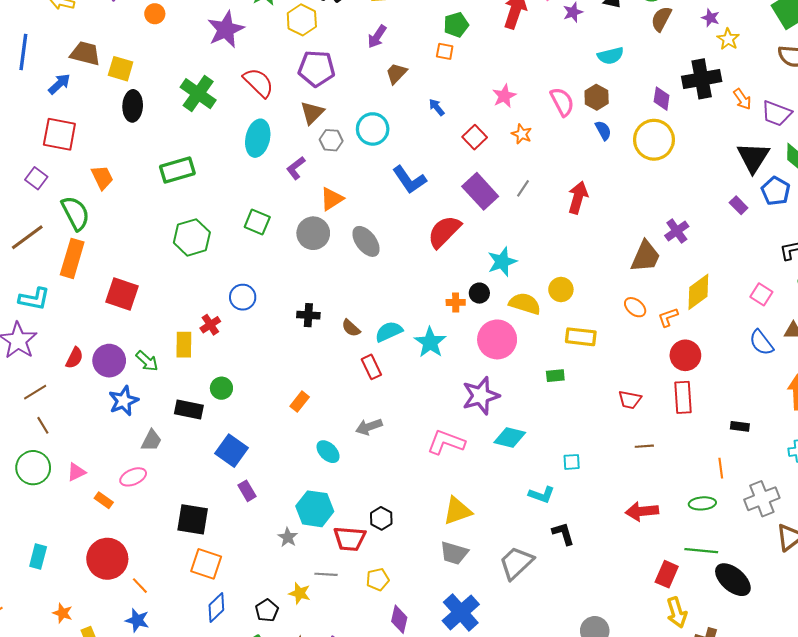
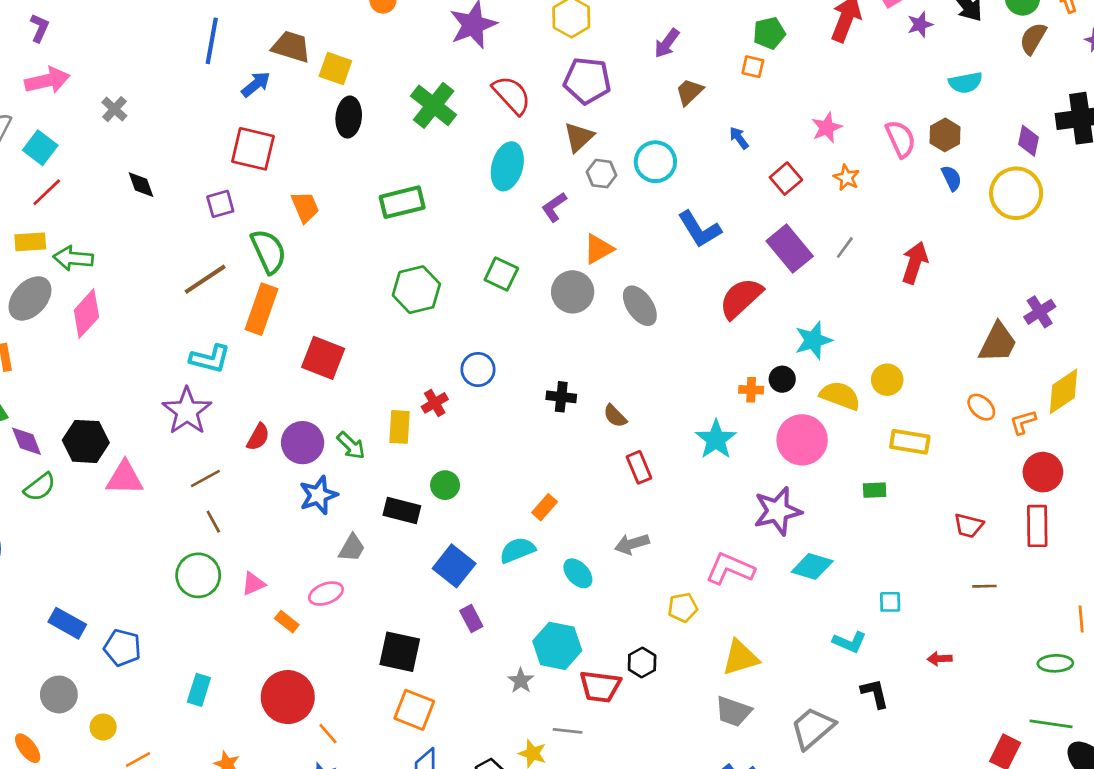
purple square: (36, 178) -> (220, 204), turned 35
cyan semicircle: (389, 332) -> (517, 550), moved
red arrow: (642, 511) -> (940, 659), moved, size x0.6
yellow pentagon: (378, 579) -> (683, 608), moved

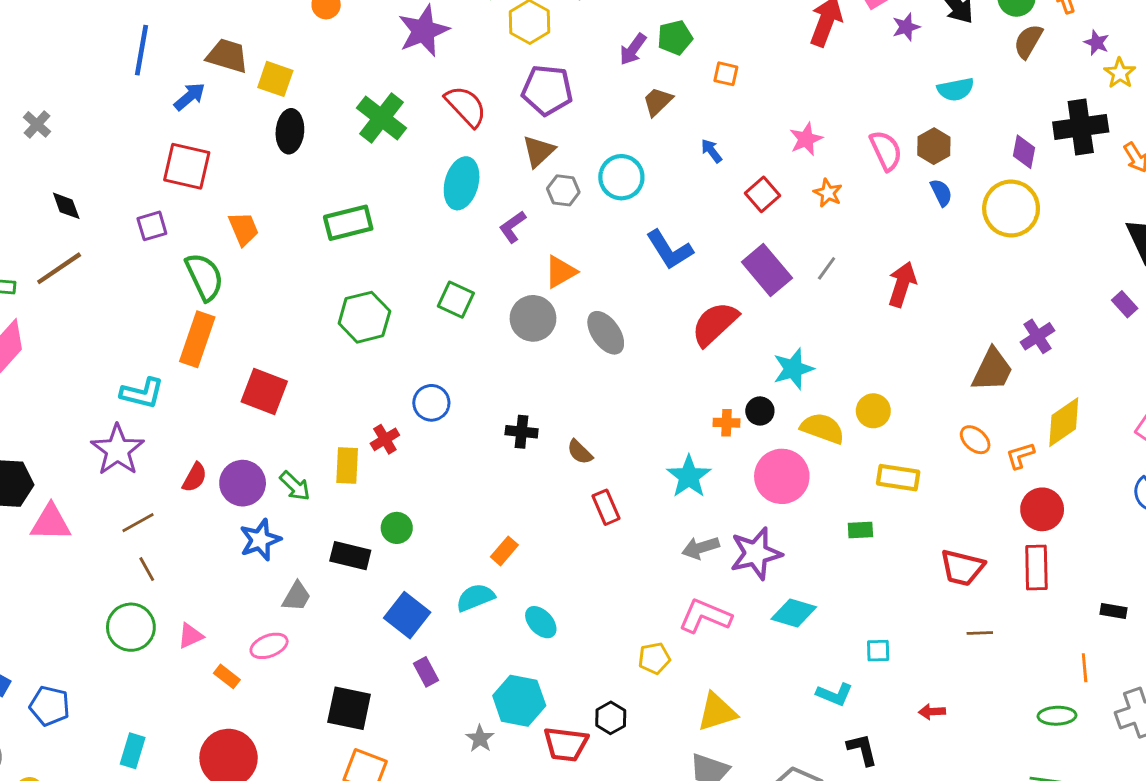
green pentagon: (769, 33) -> (675, 38), moved
brown line: (205, 279) -> (59, 268), moved
red trapezoid: (969, 526) -> (962, 568), size x1.4
gray arrow: (632, 544) -> (701, 548), moved

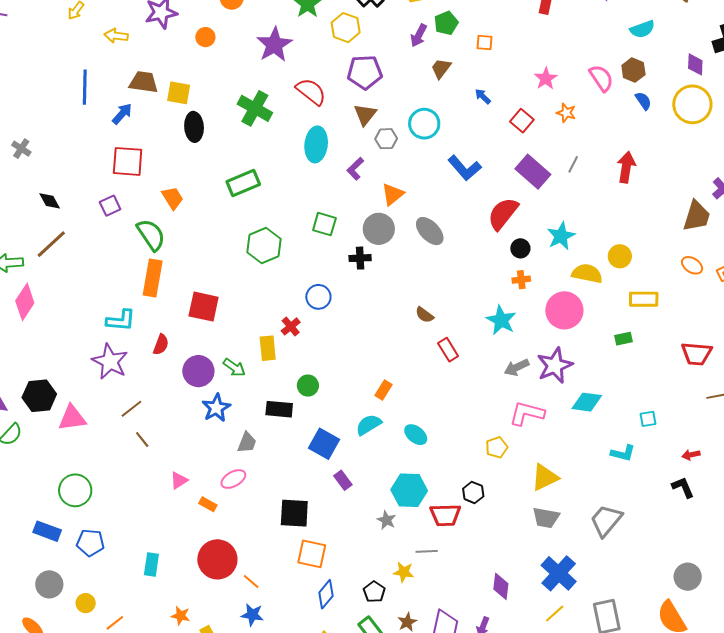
black circle: (760, 411) -> (520, 248), moved
black cross: (522, 432) -> (360, 258), moved
red semicircle: (195, 477) -> (161, 345), moved
green circle: (131, 627) -> (75, 490), moved
black L-shape: (862, 750) -> (683, 487), moved

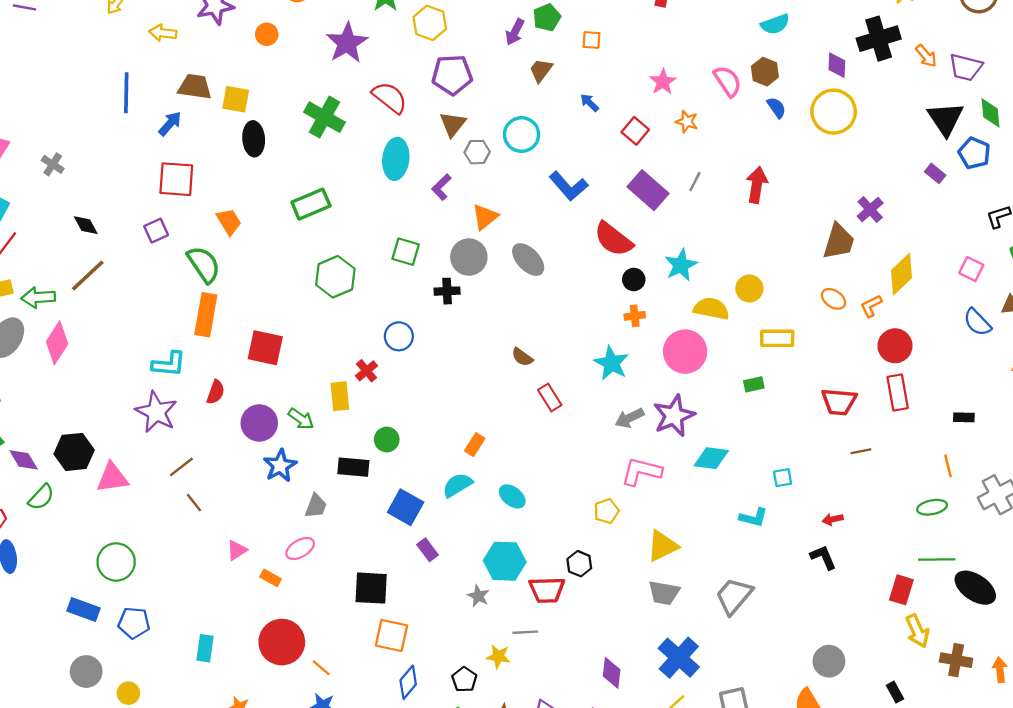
red semicircle: (503, 214) -> (613, 239), turned -90

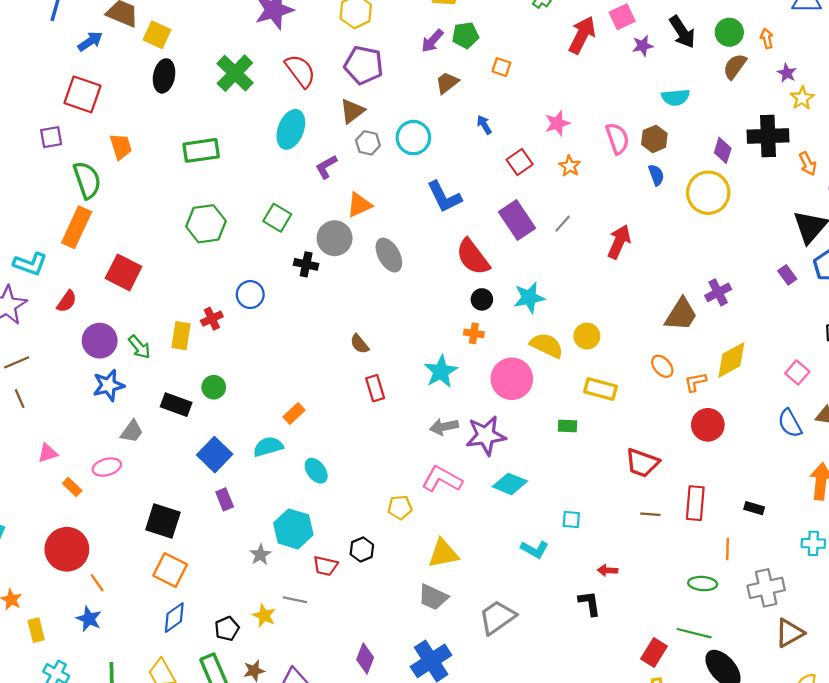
red rectangle: (898, 392) -> (695, 503), moved
red trapezoid: (547, 590) -> (325, 566), size x0.7

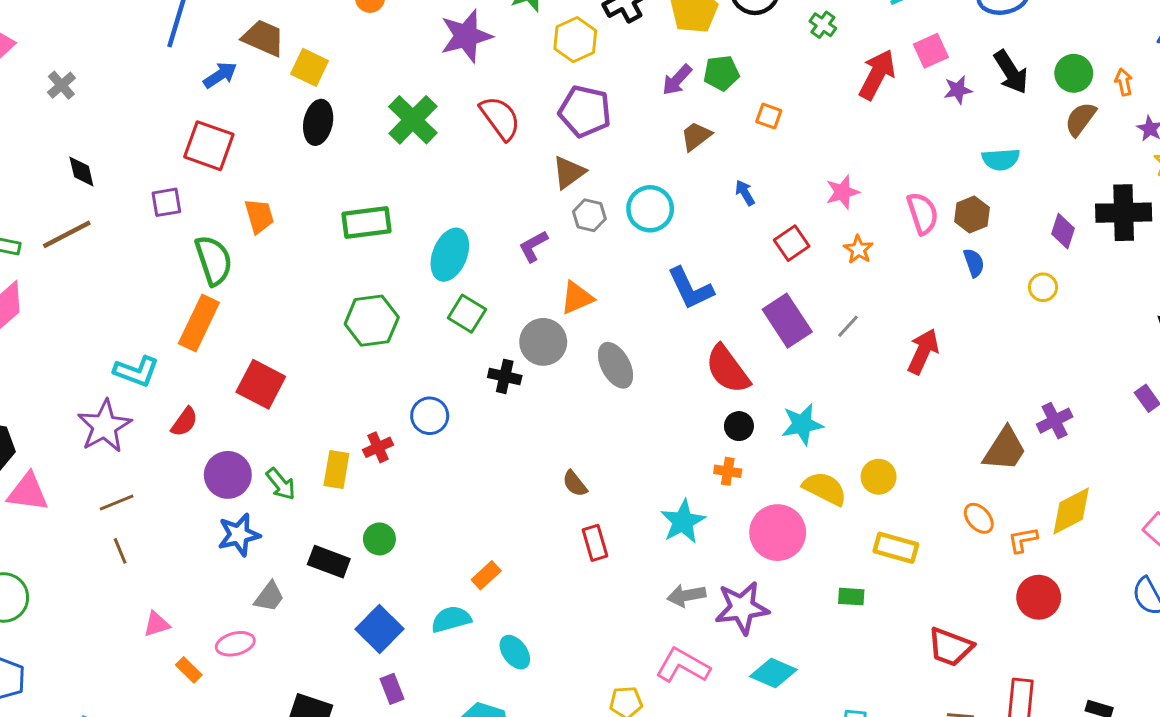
cyan ellipse: (291, 129) -> (450, 255), moved
yellow circle: (708, 193) -> (1043, 287), size x0.5

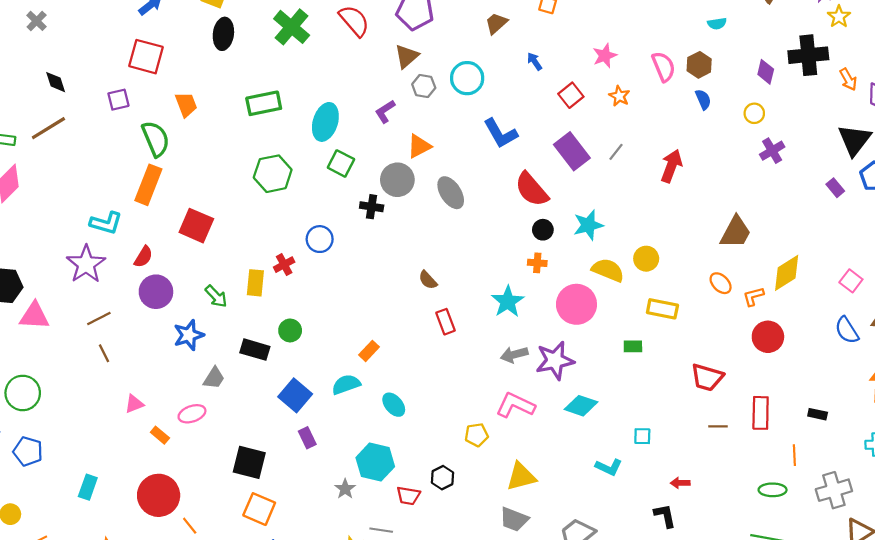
cyan semicircle: (1001, 159) -> (717, 24), size x0.7
purple cross: (1055, 421) -> (772, 151), moved
purple circle: (228, 475) -> (156, 292), moved

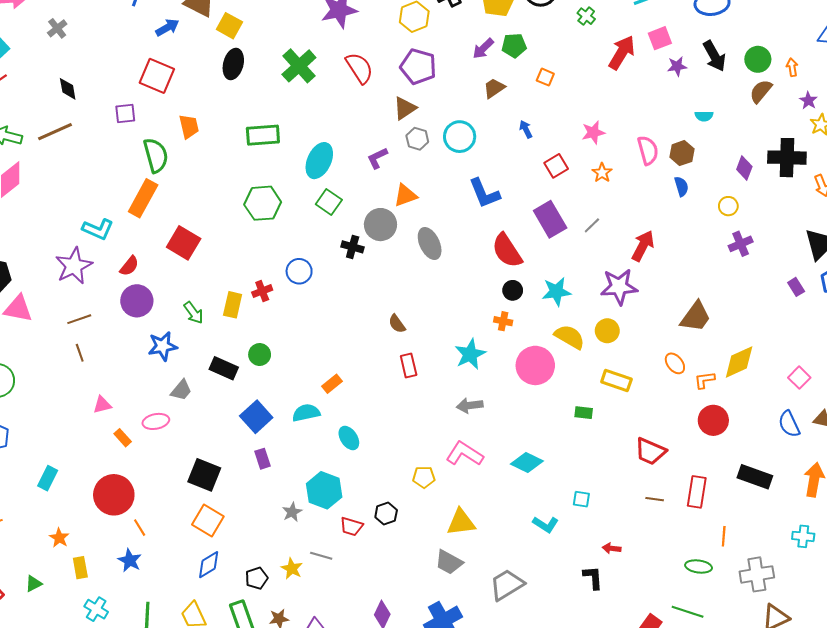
purple star: (555, 361) -> (619, 287), moved
black rectangle: (818, 414) -> (755, 477), moved, size x1.8

